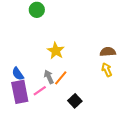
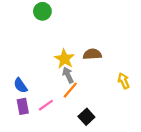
brown semicircle: (108, 52) -> (92, 54), moved
gray arrow: (49, 77) -> (68, 75), moved
purple rectangle: (20, 92) -> (23, 106), size x0.6

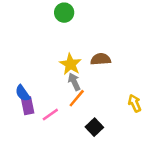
green circle: (42, 11) -> (64, 13), moved
yellow arrow: (124, 81) -> (135, 103), moved
purple rectangle: (23, 106) -> (28, 106), moved

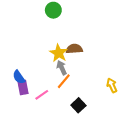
brown semicircle: (101, 59) -> (74, 49), moved

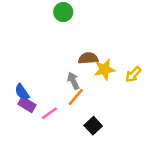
yellow star: (59, 53) -> (104, 70), moved, turned 30
yellow arrow: (112, 85) -> (133, 74), moved, turned -112
purple rectangle: (23, 88) -> (27, 104), turned -48

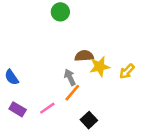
blue semicircle: (22, 92) -> (12, 77), moved
purple rectangle: (27, 104) -> (18, 109), moved

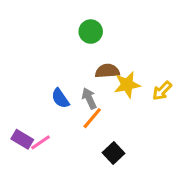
green circle: (60, 12) -> (91, 32), moved
blue semicircle: (12, 77) -> (60, 98), moved
pink line: (47, 108) -> (41, 142), moved

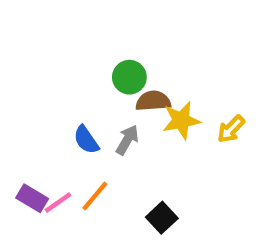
green circle: (91, 32) -> (129, 77), moved
gray arrow: (89, 98) -> (127, 140), turned 55
orange line: (92, 118) -> (95, 196), moved

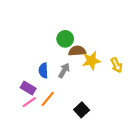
yellow arrow: (231, 129) -> (116, 65), turned -72
blue semicircle: (86, 140) -> (43, 71), turned 32
purple rectangle: (32, 198) -> (28, 88), moved

